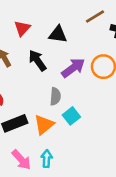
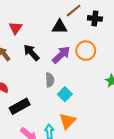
black triangle: (58, 34) -> (60, 27), moved
orange triangle: (44, 125) -> (67, 121), moved

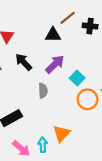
orange circle: (86, 51) -> (88, 99), moved
cyan square: (65, 94) -> (77, 78), moved

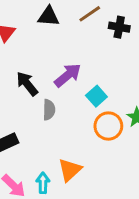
black triangle: (53, 35) -> (49, 16), moved
black arrow: (24, 62) -> (27, 84), moved

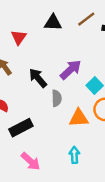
orange triangle: (70, 170) -> (79, 118), moved, turned 42
cyan arrow: (43, 183) -> (74, 155), moved

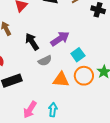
gray semicircle: (57, 98) -> (45, 61), turned 56
pink arrow: (31, 161) -> (30, 110), moved, turned 72

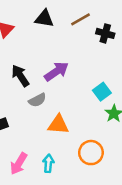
cyan square: (78, 55) -> (102, 92), moved
orange circle: (84, 76) -> (91, 153), moved

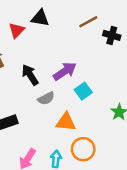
black triangle: (44, 19) -> (40, 18), moved
cyan square: (102, 92) -> (83, 91), moved
orange circle: (91, 153) -> (83, 149), moved

